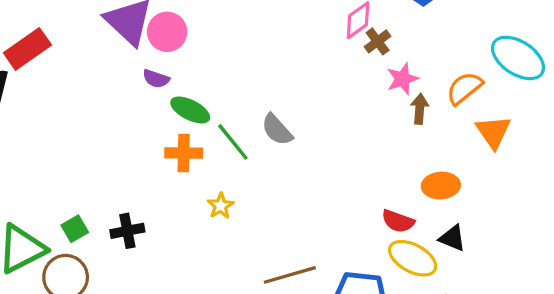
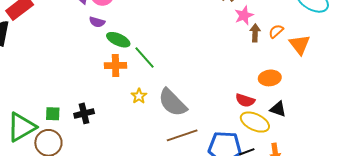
orange semicircle: (464, 88) -> (276, 31), moved, size x0.7
gray semicircle: (277, 130) -> (172, 103), moved, size x1.5
green square: (75, 229) -> (53, 114), turned 35

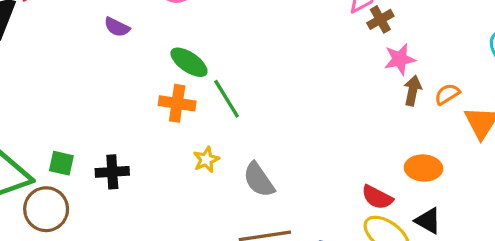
purple semicircle: (97, 22) -> (117, 27), moved
gray semicircle: (172, 103) -> (259, 180), size x0.7

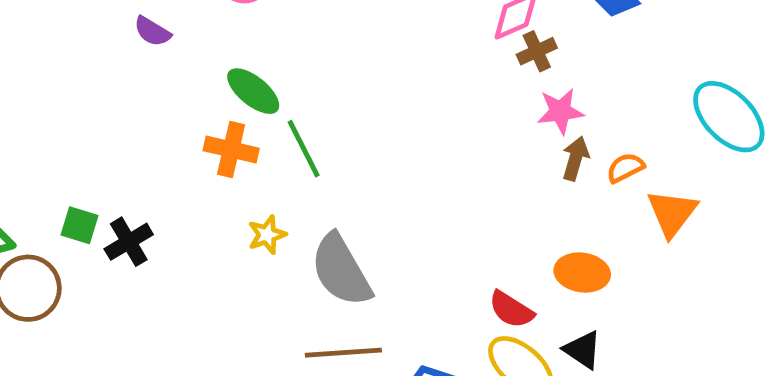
green square: (61, 163) -> (80, 225), moved
black cross: (112, 172) -> (129, 242), turned -32
gray semicircle: (259, 180) -> (341, 270), size x1.4

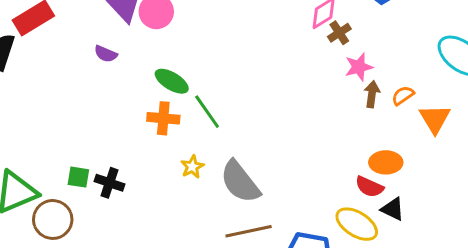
black cross: (129, 242) -> (110, 183), turned -32
red semicircle: (511, 310) -> (369, 187), moved

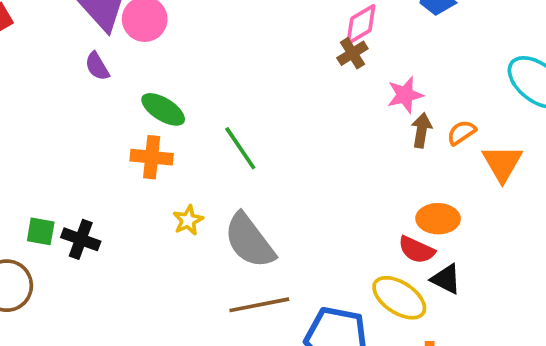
brown cross: (339, 33) -> (352, 53), moved
purple semicircle: (106, 54) -> (97, 66), moved, turned 35
green line: (207, 112) -> (240, 148), moved

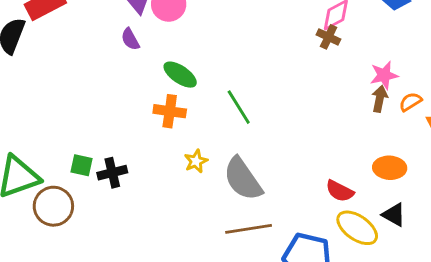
brown cross: (352, 53) -> (328, 37), turned -35
pink star: (405, 95) -> (384, 75), moved
black cross: (81, 239) -> (112, 173), turned -36
red semicircle: (416, 250) -> (340, 191), moved

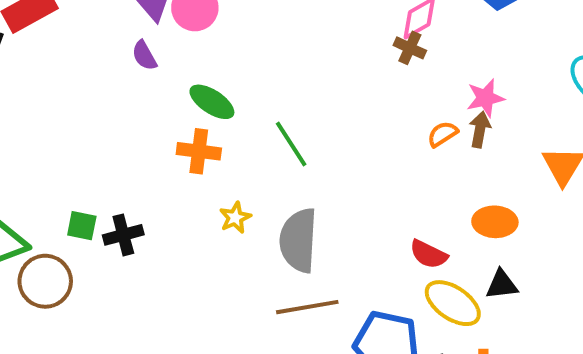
orange semicircle: (410, 102) -> (443, 134), moved
gray semicircle: (243, 179) -> (298, 240), turned 39
black triangle: (394, 215) -> (502, 285), turned -35

